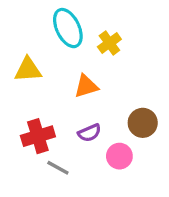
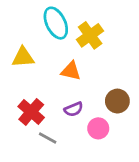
yellow cross: (109, 43) -> (90, 35), size x1.4
orange triangle: (86, 86) -> (71, 71), turned 30
red cross: (38, 136) -> (31, 112), turned -32

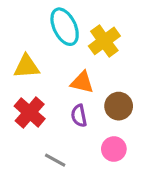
brown circle: (117, 101) -> (119, 106), moved
purple semicircle: (74, 109) -> (79, 116), moved, turned 102
red cross: (31, 112) -> (30, 112), moved

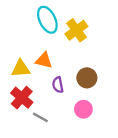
yellow triangle: (26, 66) -> (21, 69), moved
orange triangle: (82, 82) -> (44, 60), moved
red cross: (30, 112) -> (22, 98), moved

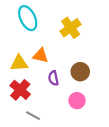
cyan ellipse: (47, 20) -> (28, 18), moved
gray line: (40, 117) -> (33, 116), moved

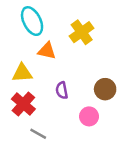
orange triangle: (41, 56) -> (47, 51), moved
brown circle: (80, 72) -> (105, 89), moved

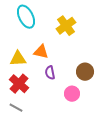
orange triangle: (47, 51) -> (41, 52), moved
gray line: (38, 134) -> (16, 108), moved

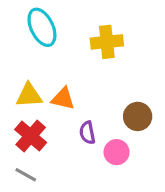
yellow cross: (66, 26) -> (107, 42), turned 30
orange triangle: (41, 52) -> (63, 99), moved
purple semicircle: (50, 73) -> (87, 133), moved

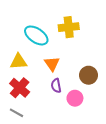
cyan ellipse: (42, 27) -> (36, 35), moved, turned -30
orange triangle: (63, 99) -> (52, 64), moved, turned 42

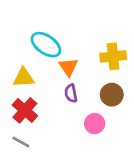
yellow cross: (69, 27) -> (113, 56), moved
orange triangle: (52, 64) -> (68, 67), moved
purple semicircle: (56, 86) -> (71, 93), moved

